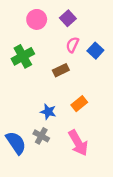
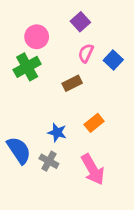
pink circle: (37, 19) -> (37, 37), moved
blue semicircle: (16, 143) -> (19, 150), moved

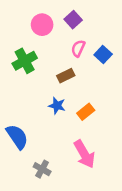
pink circle: (37, 37) -> (42, 25), moved
blue star: (57, 132) -> (57, 106), moved
gray cross: (49, 161) -> (42, 169), moved

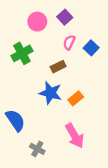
blue star: (57, 106) -> (50, 93), size x1.5

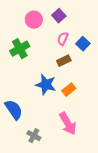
brown rectangle: (58, 67) -> (64, 61), moved

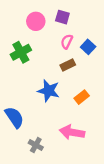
purple square: (59, 16) -> (62, 17), turned -32
orange rectangle: (69, 90) -> (82, 97), moved
pink arrow: (68, 124) -> (72, 132), turned 130

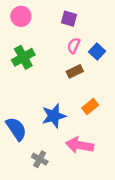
pink circle: (36, 21) -> (21, 16), moved
blue star: (49, 91) -> (54, 116), moved, turned -30

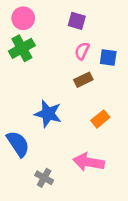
blue square: (97, 51) -> (108, 57), turned -35
green cross: (23, 57) -> (22, 48), moved
blue star: (54, 116) -> (48, 114), moved, turned 30

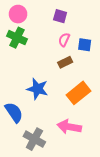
green cross: (22, 48) -> (17, 38), turned -36
orange rectangle: (100, 119) -> (78, 93), size x1.6
gray cross: (44, 178) -> (34, 139), size x1.5

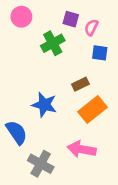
green cross: (17, 38) -> (53, 43), moved, turned 36
pink semicircle: (64, 40) -> (91, 28), moved
brown rectangle: (65, 62) -> (80, 84), moved

